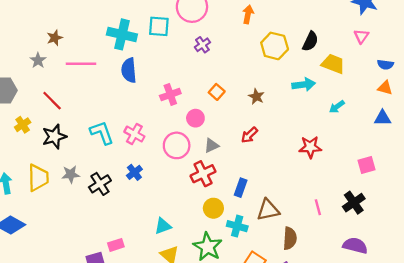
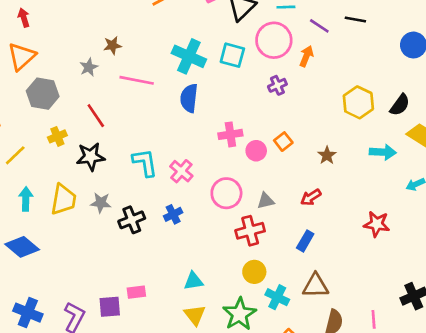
orange arrow: (248, 14) -> (306, 56), moved
pink circle: (195, 118) -> (256, 151), moved
blue rectangle: (241, 188) -> (305, 241), moved
pink line: (318, 207) -> (374, 319), moved

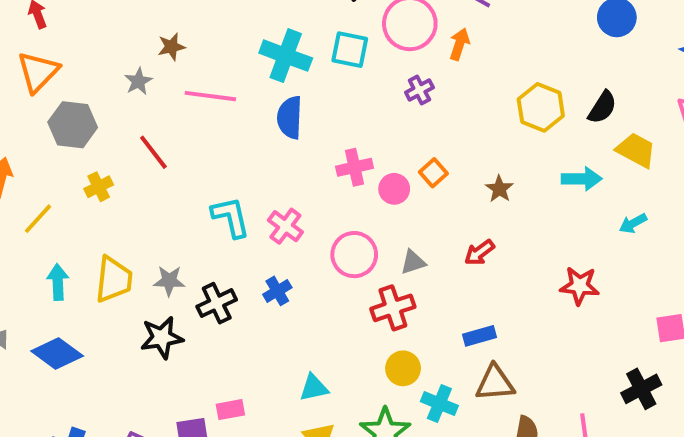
black star: (91, 157) -> (162, 338), moved
blue rectangle: (305, 241) -> (480, 336), moved, turned 48

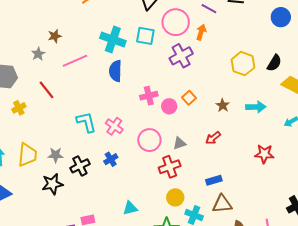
purple cross: (419, 90) -> (181, 56), size x1.6
pink line: (210, 96) -> (75, 61), turned -30
cyan arrow: (582, 179) -> (256, 107), moved

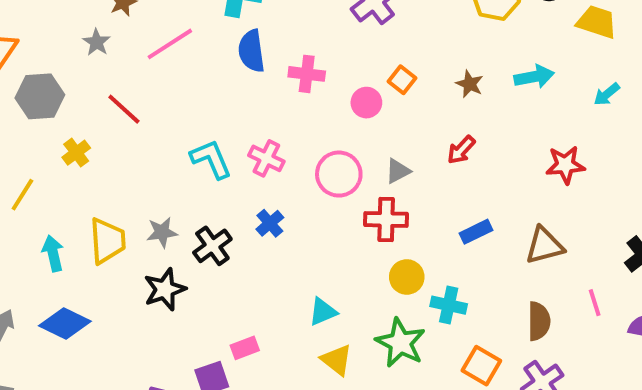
pink cross: (149, 96) -> (307, 74), moved, turned 30
red cross: (170, 167) -> (386, 219), turned 30
brown triangle: (222, 204) -> (544, 246), moved

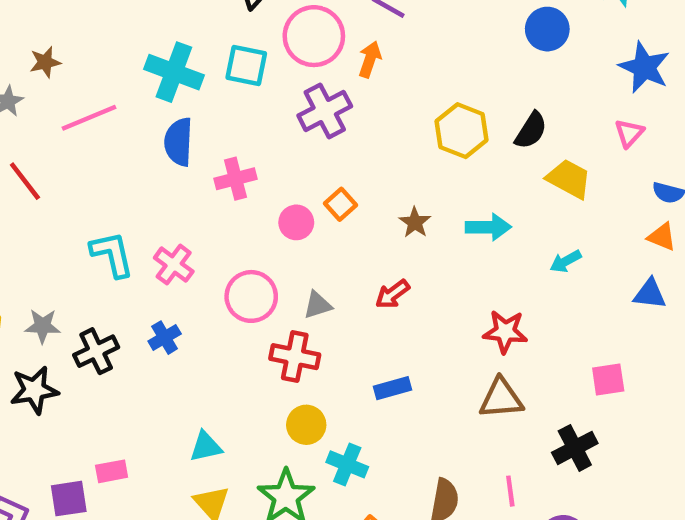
pink cross: (307, 74) -> (236, 179), turned -32
brown triangle: (544, 246) -> (501, 398), moved

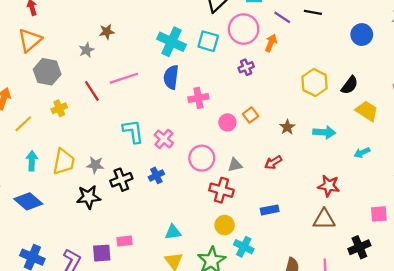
purple cross: (325, 111) -> (246, 67), size x0.6
pink line: (89, 118) -> (124, 78), moved

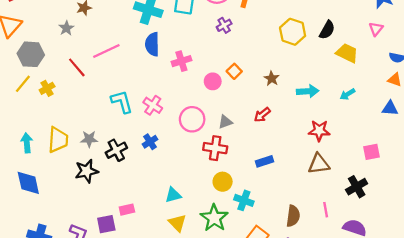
yellow line: (23, 124) -> (23, 84), moved
cyan arrow: (324, 132) -> (308, 91), moved
blue diamond: (28, 201) -> (28, 183), turned 44

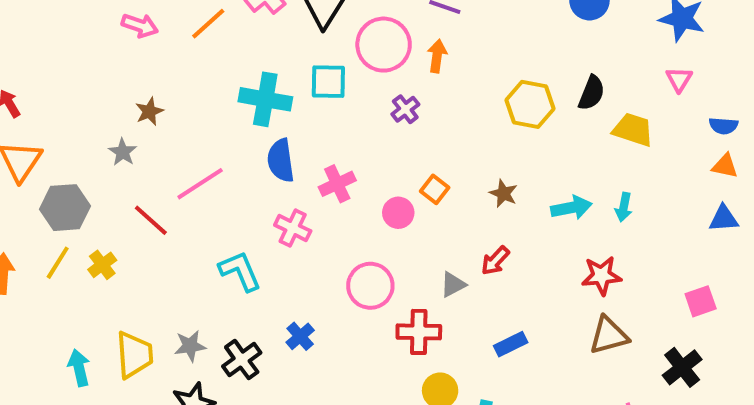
cyan arrow: (347, 94) -> (624, 207), moved, turned -40
pink cross: (153, 105) -> (293, 228), moved
gray triangle: (225, 122) -> (453, 285), moved

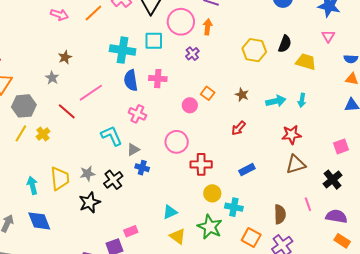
pink cross: (337, 184) -> (158, 79), moved, turned 30
gray triangle: (453, 285) -> (133, 150), moved
blue cross: (300, 336) -> (142, 168), turned -32

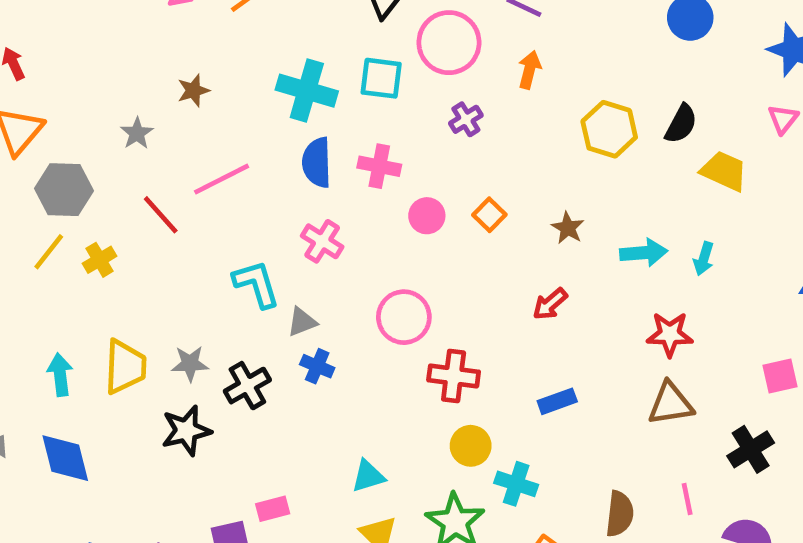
orange arrow: (208, 27) -> (529, 70), moved
brown star: (65, 57) -> (193, 90), moved
pink circle: (190, 105) -> (427, 216), moved

